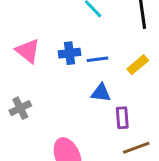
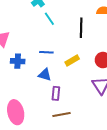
blue cross: (69, 53) -> (18, 61), moved

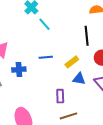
black line: (81, 28) -> (87, 36), moved
blue triangle: (45, 75) -> (79, 79), moved

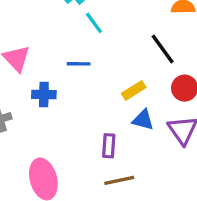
black line: (87, 36) -> (163, 49), turned -36
blue line: (46, 57) -> (79, 64), moved

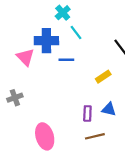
blue cross: (44, 95) -> (46, 41), moved, size x1.5
blue triangle: (143, 120) -> (109, 109), moved

